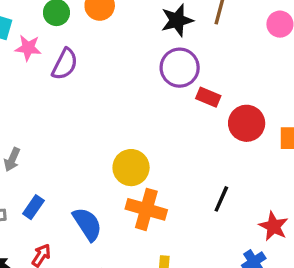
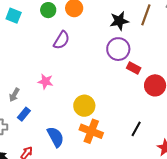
pink star: (28, 48) -> (45, 81), moved
purple semicircle: (65, 64) -> (61, 40), moved
blue rectangle: (33, 207) -> (24, 114), moved

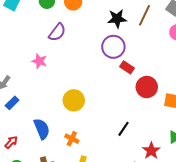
pink star: (45, 81) -> (39, 61), moved
orange cross: (91, 131) -> (72, 139), moved, size x0.6

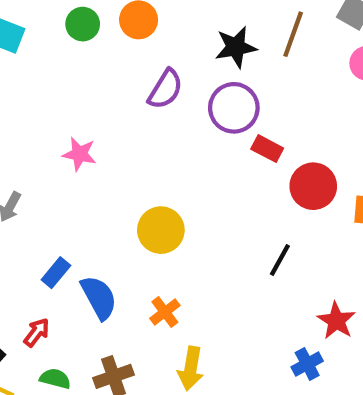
purple semicircle: (57, 32) -> (165, 89), moved
blue rectangle: (12, 103) -> (56, 273), moved
black line: (124, 129) -> (280, 260), moved
orange cross: (72, 139) -> (165, 312), turned 32

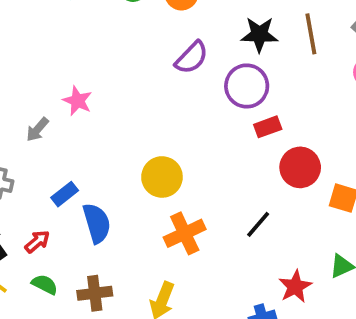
brown line: (293, 34) -> (311, 34), turned -42
red rectangle: (267, 149) -> (268, 127), turned -60
pink star: (79, 154) -> (77, 101), moved
orange cross: (165, 312) -> (185, 233), moved, size x1.5

